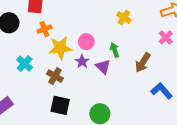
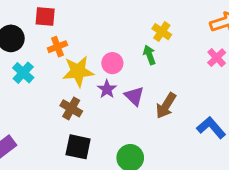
green arrow: (114, 50) -> (149, 55), moved
brown arrow: (143, 63) -> (166, 106), moved
cyan cross: (25, 64) -> (23, 73), moved

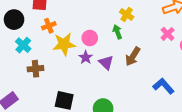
brown arrow: (166, 106) -> (133, 56), moved
brown cross: (71, 108) -> (36, 69), moved, turned -35

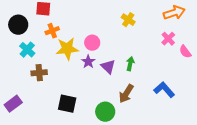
green arrow: (117, 32) -> (130, 64), moved, turned 32
brown arrow: (133, 56) -> (126, 94), moved

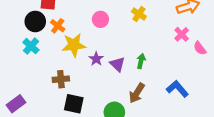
black circle: (18, 25) -> (35, 21), moved
orange cross: (52, 31) -> (58, 26), turned -32
pink circle: (92, 43) -> (100, 19), moved
brown cross: (39, 73) -> (61, 79), moved

